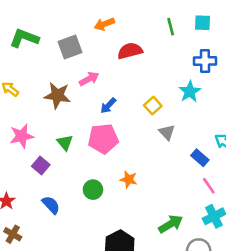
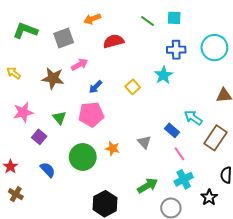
green line: (171, 27) -> (148, 21), turned -40
gray triangle: (167, 132) -> (144, 142), moved
green circle: (93, 190) -> (83, 157), size x1.6

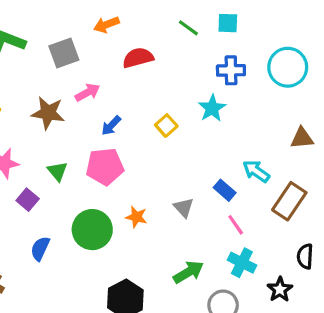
blue semicircle: (48, 170) -> (40, 248), turned -112
cyan cross: (184, 179) -> (242, 263), turned -36

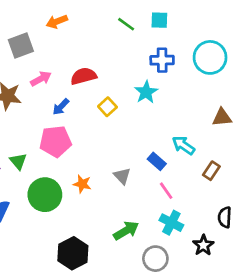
red semicircle: (138, 58) -> (84, 76), moved
green triangle: (58, 171) -> (18, 161), moved
brown rectangle: (289, 201) -> (211, 171), size x0.6

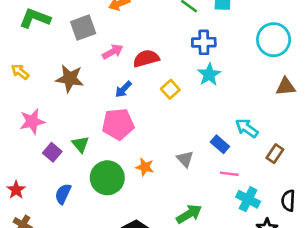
blue cross: (162, 60) -> (204, 42), moved
pink arrow: (41, 79) -> (113, 52), moved
brown triangle: (222, 117) -> (286, 87), moved
pink line: (166, 191) -> (229, 174), turned -48
cyan cross: (171, 223) -> (248, 199), moved

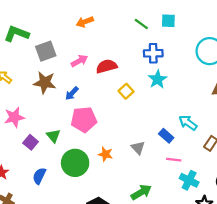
gray square: (83, 28) -> (46, 51), moved
blue arrow: (123, 89) -> (72, 93), moved

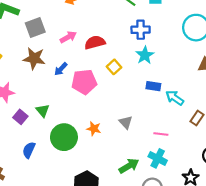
pink pentagon: (84, 119) -> (84, 82), moved
blue rectangle: (166, 136) -> (153, 86), moved, turned -32
cyan cross: (189, 180) -> (158, 158), moved

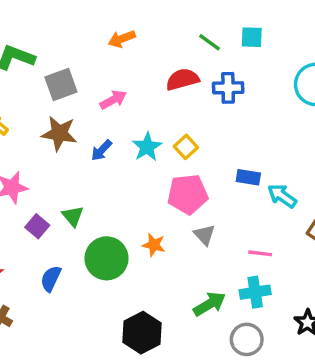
red semicircle: (95, 42) -> (182, 79), moved
cyan star: (145, 55) -> (147, 147), moved
pink pentagon: (84, 82) -> (188, 194), moved
cyan cross: (158, 158) -> (255, 292), turned -36

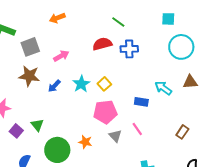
cyan square: (252, 37) -> (168, 19), moved
orange arrow: (122, 39) -> (57, 18), moved
cyan arrow: (282, 196) -> (163, 88), moved
pink line: (260, 253) -> (137, 129), moved, turned 48

